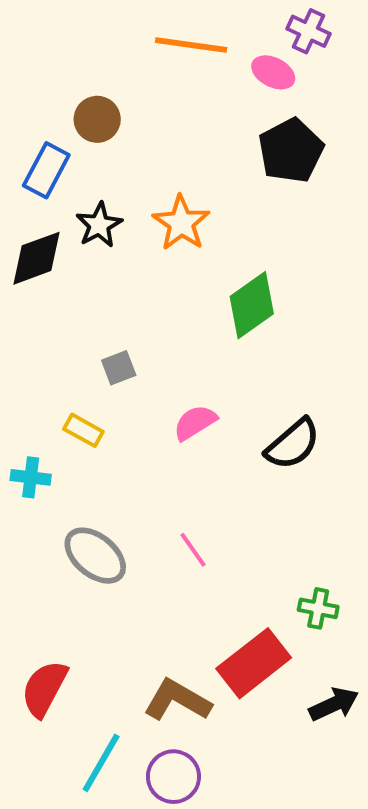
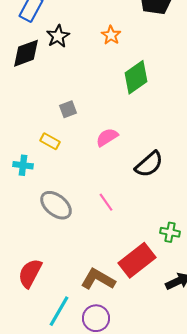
orange star: (181, 223) -> (111, 35), moved, size x0.7
black semicircle: (293, 444) -> (149, 164), moved

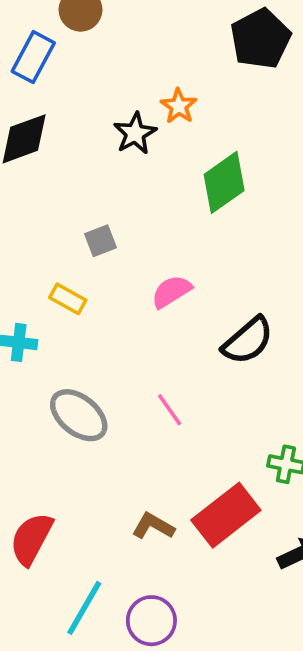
black star: (58, 36) -> (135, 133), moved
brown L-shape: (98, 279) -> (153, 526), moved, size x0.7

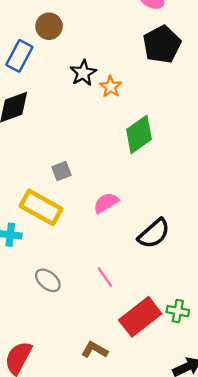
black star: (135, 133) -> (83, 73), moved
yellow rectangle: (68, 299) -> (41, 207), size x1.8
gray ellipse: (79, 415) -> (48, 280), size x0.7
red rectangle: (226, 515) -> (140, 317), moved

